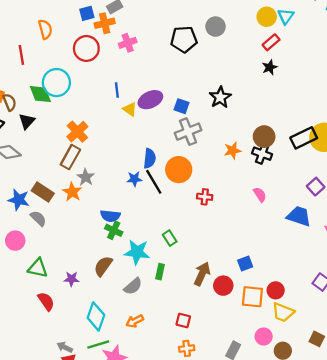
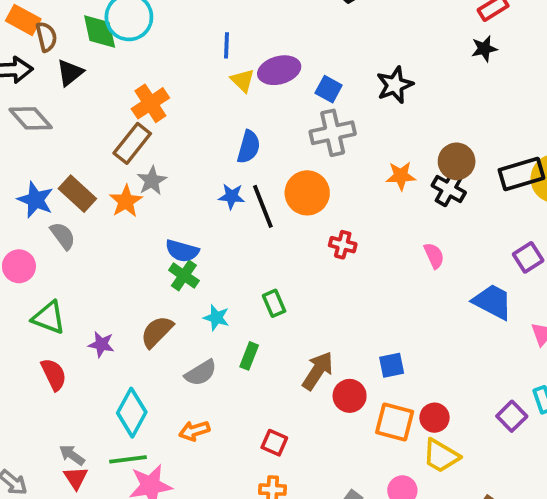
blue semicircle: (150, 158) -> (249, 147), moved
cyan star: (137, 252) -> (216, 318), size x0.6

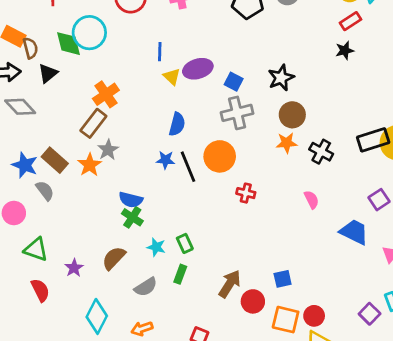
brown circle: (457, 161) -> (292, 115), moved
green rectangle: (274, 303) -> (185, 243), moved
purple star: (101, 344) -> (74, 268), turned 30

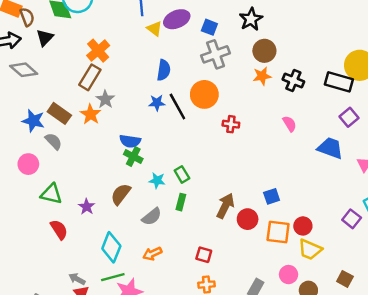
black rectangle: (373, 140) -> (339, 82), moved, turned 40

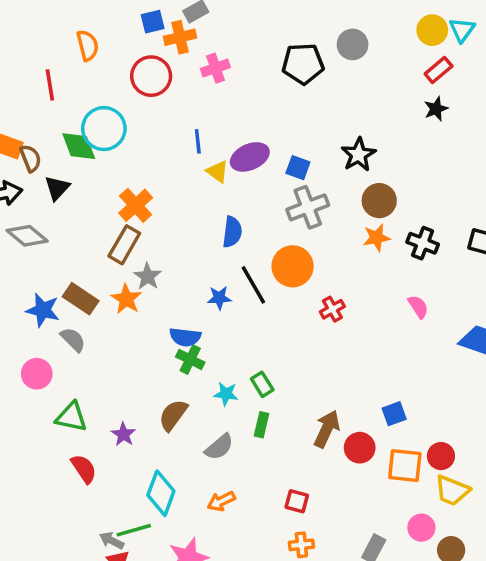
blue star: (157, 103) -> (219, 298), moved
red cross: (231, 124) -> (332, 309), turned -35
green line: (113, 277) -> (134, 530), moved

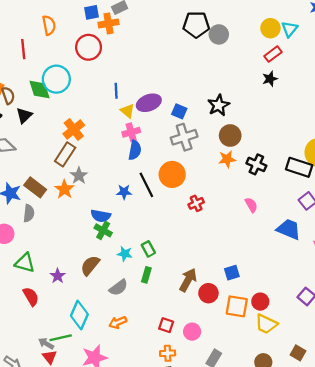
black pentagon: (303, 64) -> (196, 25), moved
pink cross: (215, 68) -> (131, 132), moved
gray semicircle: (73, 340) -> (29, 213), turned 48
pink circle: (421, 528) -> (192, 332), moved

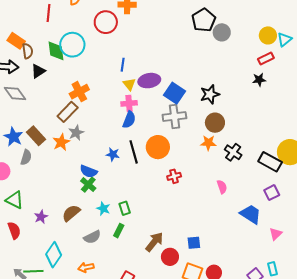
black pentagon: (196, 25) -> (204, 20), turned 30
blue square: (179, 111) -> (174, 93), size x1.5

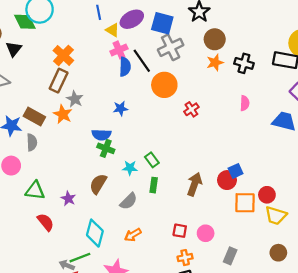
black line: (134, 152) -> (142, 61), moved
pink semicircle: (222, 187) -> (245, 103), turned 40
red circle: (170, 257) -> (227, 180), moved

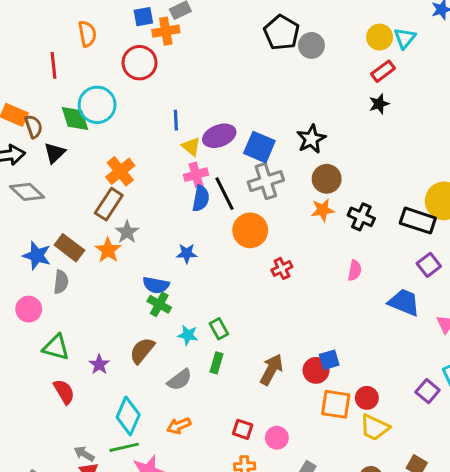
green line: (80, 258) -> (124, 447), moved

